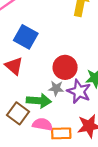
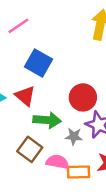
gray star: (56, 88) -> (74, 136), moved
green arrow: (39, 101) -> (47, 120), moved

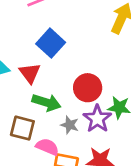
brown square: (30, 149) -> (22, 128), turned -35

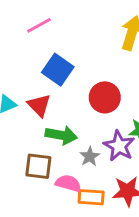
red circle: (88, 88) -> (105, 97), moved
gray star: (70, 125) -> (90, 156), turned 30

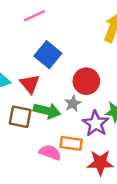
gray star: (90, 156) -> (73, 104), moved
brown square: (38, 166) -> (20, 117), moved
orange rectangle: (91, 197) -> (71, 143), moved

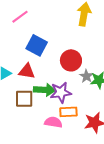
red triangle: (30, 84) -> (27, 71), turned -30
gray star: (73, 104) -> (86, 76), moved
purple star: (96, 123) -> (61, 92), moved, turned -30

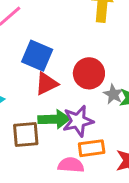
red triangle: (27, 71) -> (46, 84), moved, turned -30

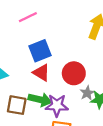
blue square: (37, 56) -> (40, 51), turned 30
red triangle: (46, 84) -> (41, 73), turned 42

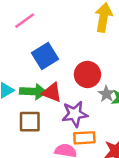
red triangle: (41, 73) -> (52, 92), moved
green arrow: (40, 100) -> (33, 92), moved

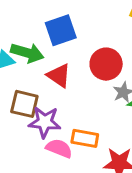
green arrow: (33, 92) -> (27, 53), moved
purple star: (75, 114) -> (45, 122), moved

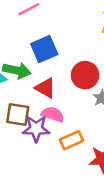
orange rectangle: (85, 138) -> (72, 140), turned -30
pink semicircle: (59, 148) -> (53, 114), moved

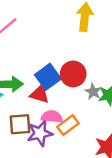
blue square: (44, 49) -> (48, 77), moved
orange rectangle: (72, 140) -> (68, 125), moved

